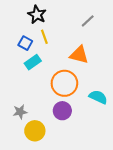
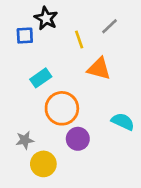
yellow line: (44, 37) -> (79, 39), moved
blue square: (25, 43) -> (25, 36), moved, turned -32
orange circle: (64, 83) -> (62, 108), moved

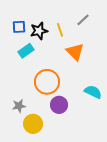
black star: (46, 18) -> (39, 31), moved, turned 30
orange triangle: (99, 69) -> (75, 52), turned 30
cyan rectangle: (41, 78) -> (26, 51), moved

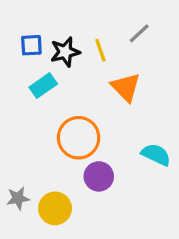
gray star: (19, 106) -> (18, 198), moved

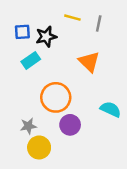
gray line: (139, 33) -> (99, 23), turned -35
yellow line: (100, 50) -> (72, 18), moved, turned -56
gray star: (18, 198) -> (28, 126), moved

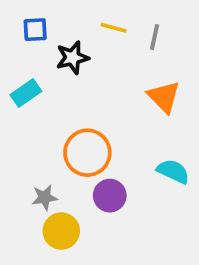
blue square: (22, 32) -> (35, 30), moved
cyan rectangle: (31, 60) -> (26, 93), moved
orange triangle: (89, 62) -> (164, 97), moved

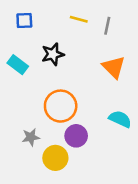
black star: (72, 58) -> (53, 54), moved
cyan rectangle: (26, 93) -> (18, 65), turned 72
yellow circle: (61, 231) -> (55, 158), moved

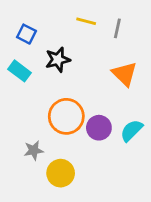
blue square: (24, 20) -> (27, 34), moved, turned 30
cyan semicircle: (120, 119) -> (132, 131), turned -70
purple circle: (76, 136) -> (99, 128), moved

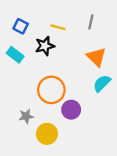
yellow line: (86, 21) -> (58, 27), moved
purple circle: (99, 128) -> (71, 110), moved
cyan semicircle: (132, 131) -> (102, 83), moved

